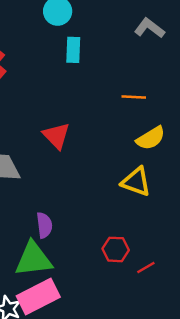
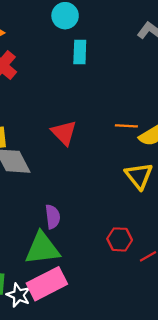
orange line: (134, 97) -> (126, 126), moved
yellow triangle: (136, 182) -> (139, 176), turned 32

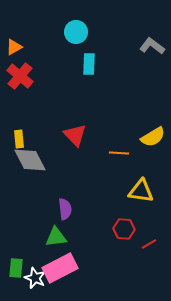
orange line: (126, 126) -> (119, 153), moved
yellow triangle: (139, 176) -> (141, 191), moved, turned -44
green triangle: (42, 248) -> (56, 237), size x0.7

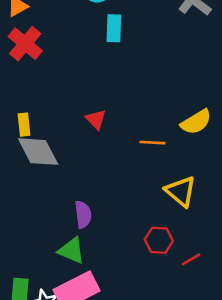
red triangle: (75, 135) -> (96, 119), size x0.7
yellow triangle: (141, 191) -> (181, 191), turned 32
green triangle: (56, 237) -> (71, 250), turned 30

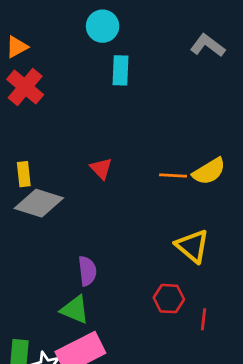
orange line: (152, 143) -> (173, 175), moved
gray diamond: (38, 152) -> (39, 203), turned -45
red line: (191, 259) -> (203, 319), turned -54

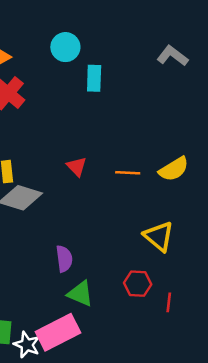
cyan circle: (103, 26) -> (65, 47), moved
orange line: (173, 175) -> (128, 173), moved
green triangle: (75, 310) -> (80, 294), moved

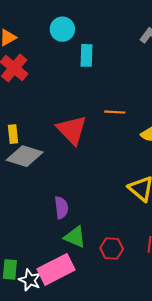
red triangle: (77, 167) -> (72, 130), size x1.8
orange line: (128, 173) -> (115, 112), moved
red hexagon: (138, 284) -> (112, 248), moved

